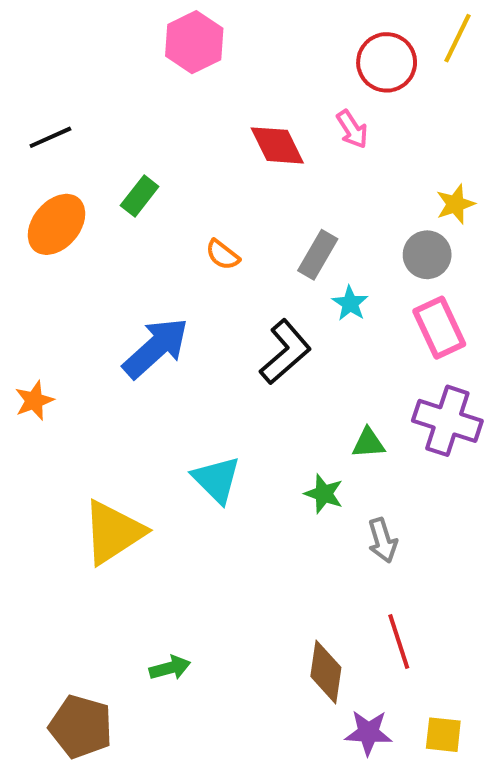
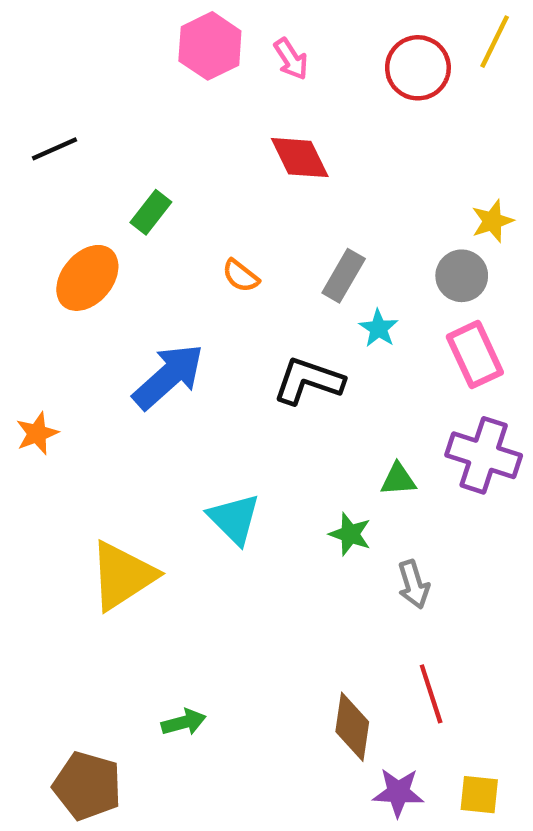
pink arrow: (352, 129) -> (291, 59), moved
orange ellipse: (57, 224) -> (87, 278), moved
black L-shape: (285, 352) -> (308, 381), turned -120

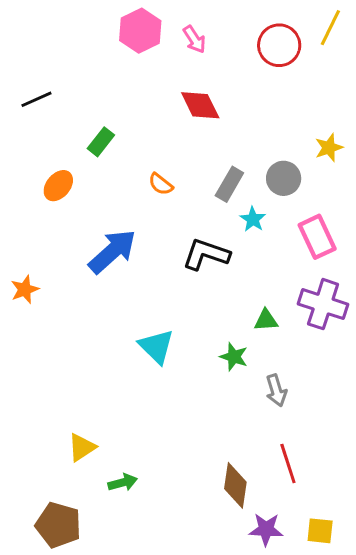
gray circle: (462, 276) -> (284, 178), moved
orange ellipse: (87, 278) -> (58, 186), size x0.7
yellow triangle: (122, 576) -> (82, 447), moved, size x0.6

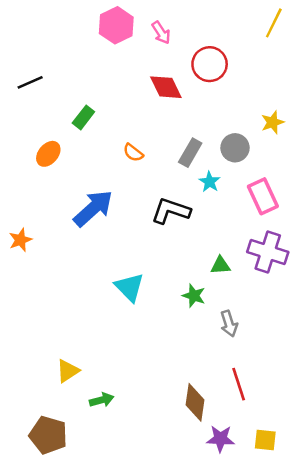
red circle: (279, 45) -> (210, 64), moved

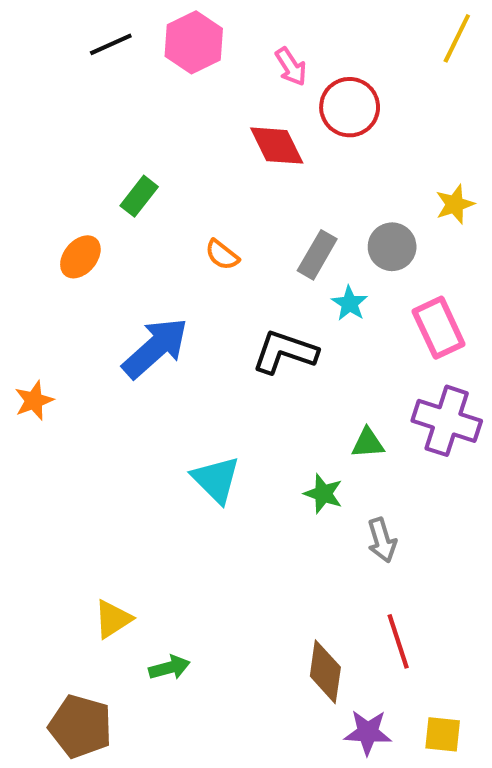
pink arrow: (161, 33) -> (291, 67), moved
black line: (30, 82) -> (111, 44), moved

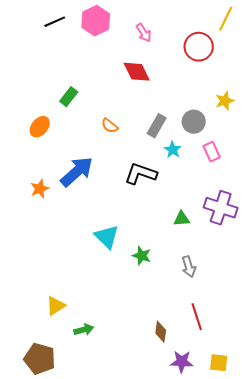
red circle: (350, 107) -> (199, 47), moved
pink rectangle: (439, 328) -> (212, 152), moved, size x0.7
orange star: (34, 401) -> (40, 189), moved
green star: (323, 494) -> (142, 256), moved
brown diamond: (325, 672) -> (161, 332), size x0.7

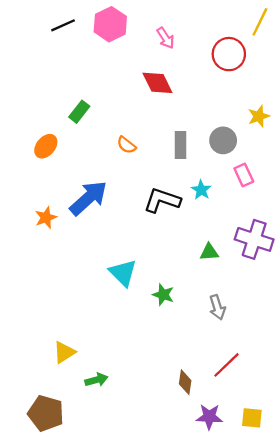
gray rectangle: (157, 126) -> (180, 145), turned -30
cyan star: (173, 150) -> (201, 190), moved
red line: (197, 317) -> (227, 365), turned 64

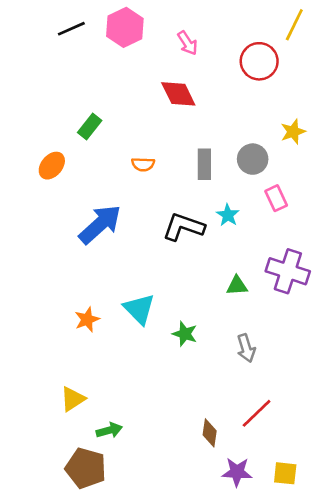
orange semicircle: (126, 145) -> (143, 164), turned -36
orange star: (46, 218) -> (87, 319), moved
brown pentagon: (46, 413) -> (86, 468), moved

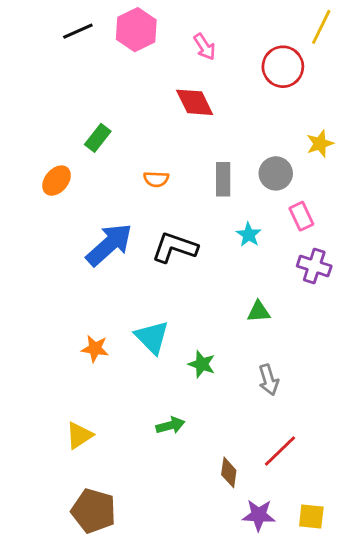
black L-shape: (184, 227) -> (175, 247), moved
purple cross: (288, 271) -> (314, 266), moved, size x0.7
orange star: (87, 319) -> (95, 349), turned 30
green arrow: (109, 430) -> (170, 425), moved

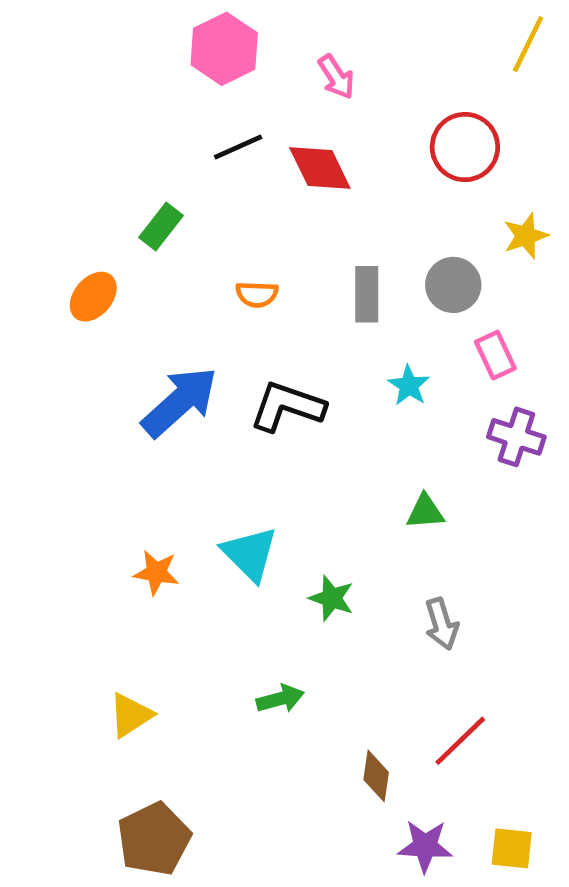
black line: (78, 31) -> (238, 147), moved
red circle: (283, 67) -> (465, 147), moved
brown pentagon: (94, 511) -> (154, 839), turned 30

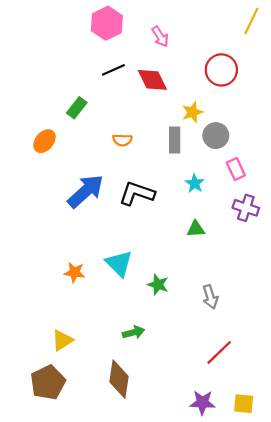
yellow star: (526, 236) -> (192, 112), moved
green triangle: (425, 512) -> (196, 229), moved
brown diamond: (376, 776) -> (119, 379), moved, size x1.6
brown pentagon: (154, 839) -> (48, 382), moved

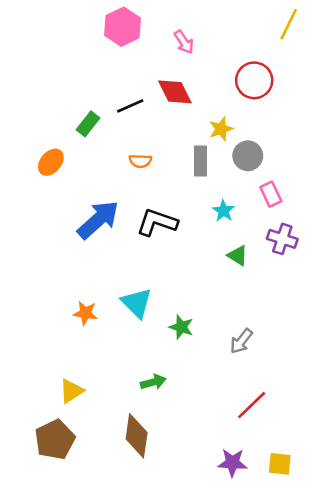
black line: (113, 70) -> (130, 106), moved
green triangle: (196, 229) -> (238, 256), moved, turned 36
gray arrow: (210, 297) -> (241, 341), turned 55

